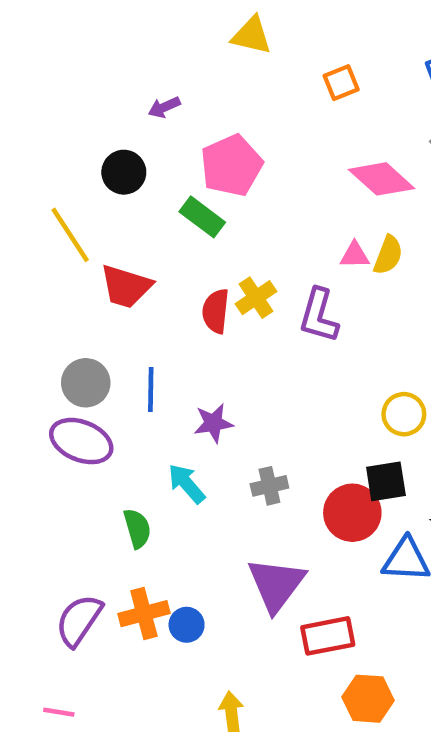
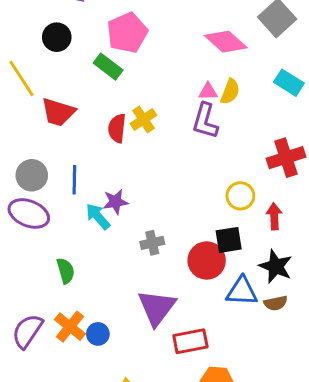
purple L-shape: (319, 316) -> (205, 121), moved
cyan arrow: (187, 484) -> (98, 216), moved
orange cross: (144, 614) -> (70, 327), turned -36

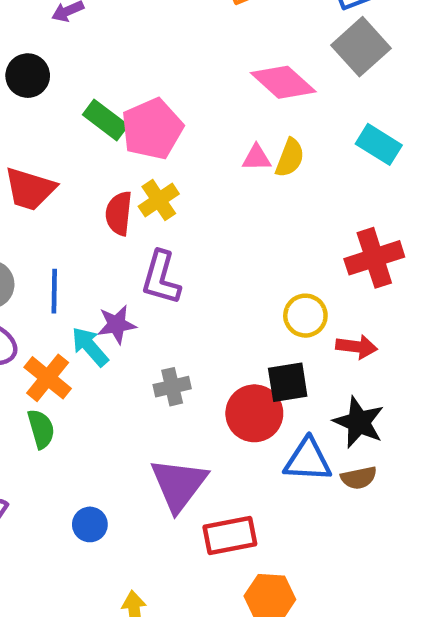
pink pentagon: (127, 33) -> (152, 129), moved
purple L-shape: (205, 121) -> (161, 278), moved
red arrow: (274, 216) -> (357, 347), turned 100
orange cross: (70, 327) -> (48, 378), moved

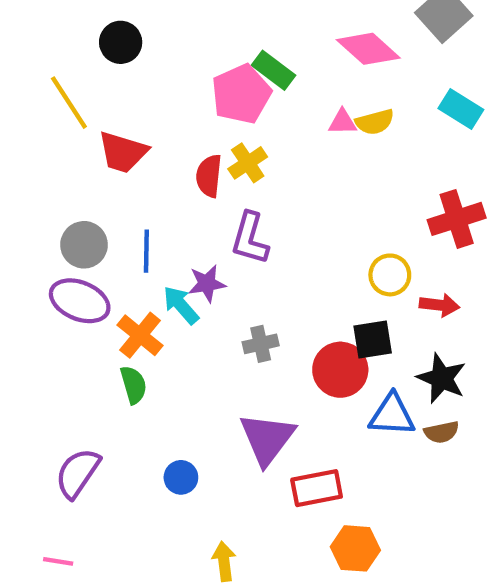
green rectangle: (105, 120) -> (274, 70), moved
yellow semicircle: (290, 158) -> (375, 122), turned 54

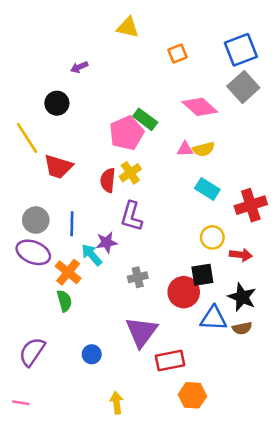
cyan rectangle: (461, 109) -> (207, 189), moved

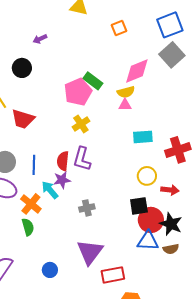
pink diamond: (200, 107) -> (137, 71), turned -64
yellow semicircle: (204, 149) -> (126, 92), moved
red semicircle: (108, 180) -> (63, 161), moved
cyan rectangle: (207, 189) -> (143, 137), turned -36
red circle: (184, 292) -> (151, 220), moved

